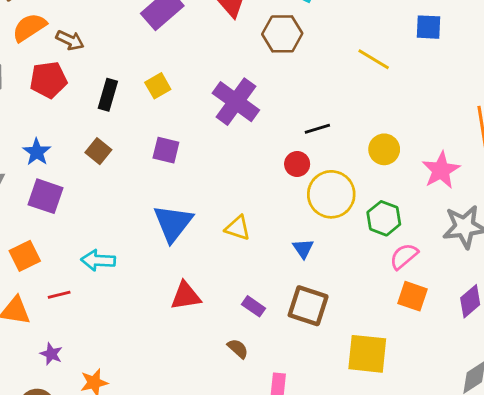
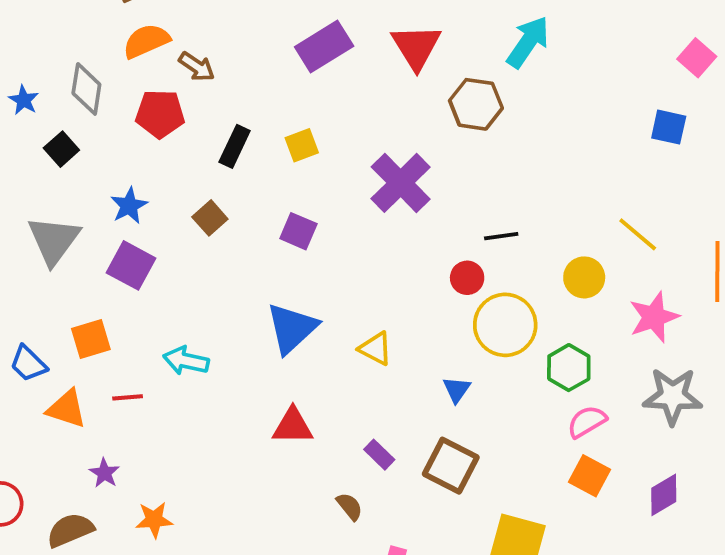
yellow line: (374, 59) -> (638, 234), moved

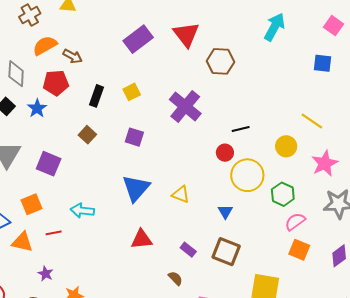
cyan arrow: (528, 42) -> (274, 27), moved
blue star: (129, 206) -> (37, 108), moved

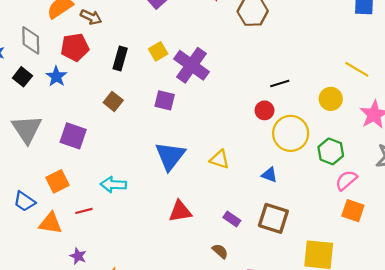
purple cross: (185, 106) -> (192, 65), moved
blue triangle: (225, 212) -> (269, 175), turned -35

